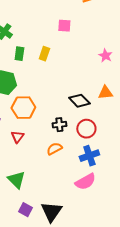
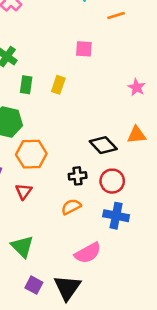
blue cross: (89, 156) -> (116, 216), turned 30
pink semicircle: (85, 182) -> (88, 253), moved

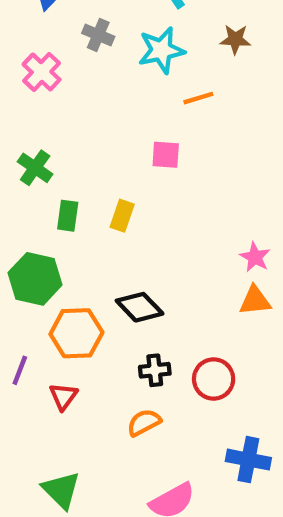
orange line: (116, 15) -> (198, 98), moved
pink star: (137, 87) -> (255, 257), moved
black diamond: (103, 145) -> (140, 307), moved
blue cross: (116, 216) -> (248, 460), moved

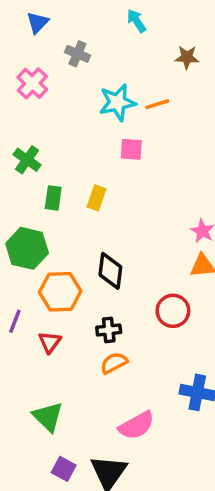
cyan star: (161, 50) -> (117, 102), moved
black diamond: (140, 307) -> (110, 271), turned 51
black cross: (155, 370) -> (109, 330), moved
red circle: (214, 379) -> (173, 311), moved

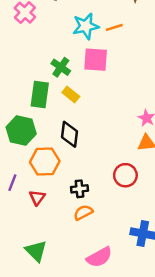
pink square: (131, 149) -> (96, 60), size x1.5
green cross: (27, 160) -> (61, 67), moved
green rectangle: (53, 198) -> (40, 94), size x1.5
yellow rectangle: (97, 198) -> (71, 94), turned -70
black diamond: (110, 271) -> (70, 134), moved

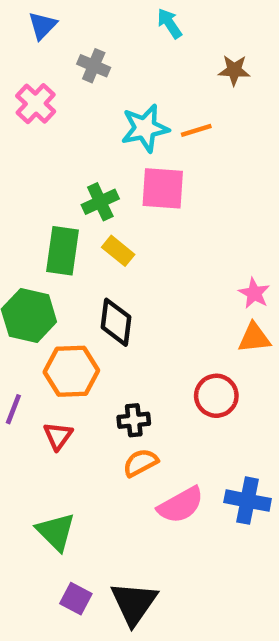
green cross: (61, 67) -> (100, 202), turned 30
pink semicircle: (99, 257) -> (181, 505), moved

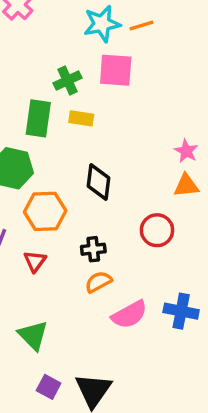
yellow rectangle: (118, 251) -> (81, 118), turned -30
black diamond: (116, 322) -> (98, 182), moved

